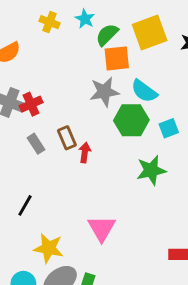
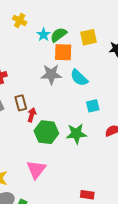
cyan star: (85, 19) -> (44, 35), moved
yellow square: (150, 32) -> (88, 37), size x0.7
green hexagon: (131, 120) -> (46, 132), moved

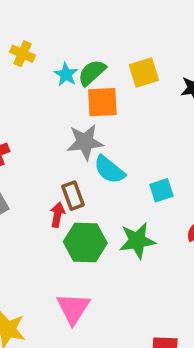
cyan semicircle: (79, 78) -> (109, 170), moved
brown rectangle: (21, 103) -> (73, 196), moved

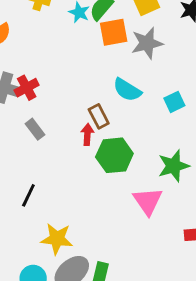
gray star: (85, 142) -> (147, 43), moved
green star: (137, 241) -> (174, 166), moved
pink triangle: (73, 308) -> (148, 201), moved

